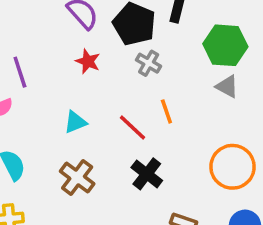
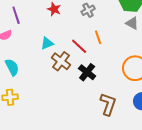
gray cross: (149, 63) -> (88, 10), turned 32
brown cross: (77, 177) -> (61, 61), moved

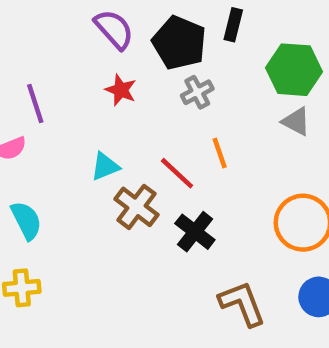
brown L-shape: (108, 104) -> (242, 304), turned -40

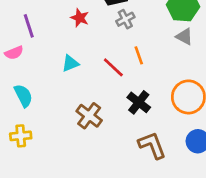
brown cross: (136, 207) -> (89, 116), moved
black cross: (195, 232) -> (139, 102), moved

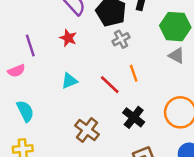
red star: (80, 18) -> (68, 38), moved

